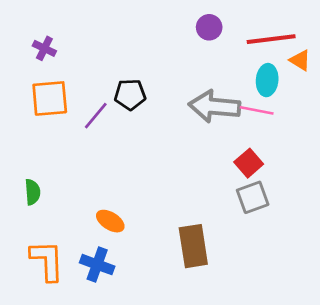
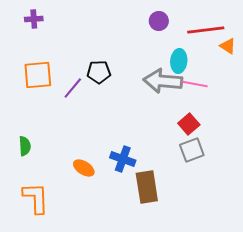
purple cross: (44, 48) -> (34, 19), moved, turned -30
cyan ellipse: (267, 80) -> (179, 61), moved
blue cross: (97, 265) -> (123, 159), moved

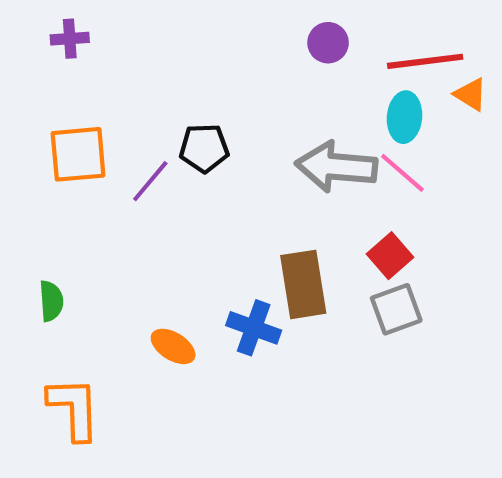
cyan ellipse: (179, 61) -> (404, 117), moved
pink line: (195, 84) -> (402, 173), turned 30
brown rectangle: (147, 187) -> (303, 284), moved

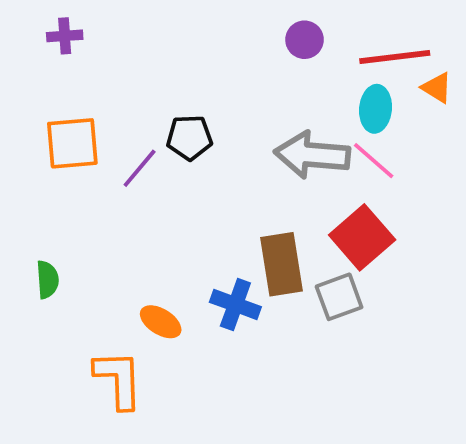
red square: (390, 256) -> (362, 237), size x1.5
gray square: (396, 309) -> (339, 297), moved
orange L-shape: (74, 408) -> (118, 379), moved

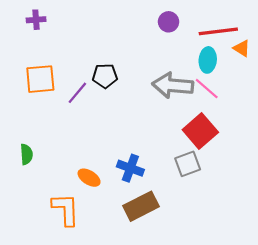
brown rectangle: (282, 264) -> (141, 206), moved, turned 72

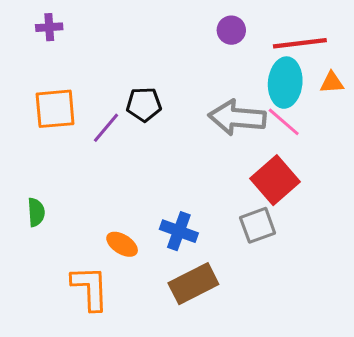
orange triangle: (242, 48) -> (332, 83), moved, turned -36
cyan ellipse: (208, 60) -> (285, 83), size x1.4

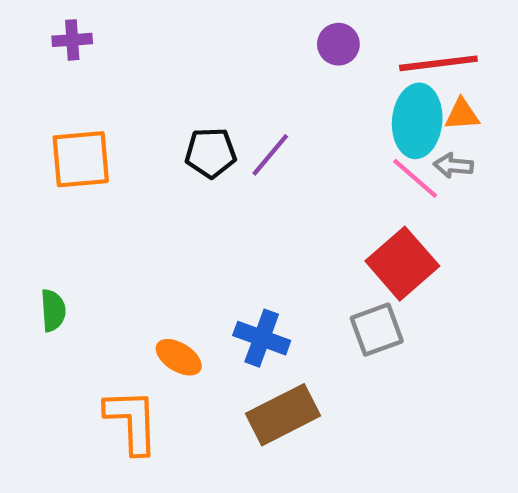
orange triangle: (332, 83) -> (462, 114), moved
gray arrow: (237, 118) -> (453, 166), moved, size x0.5
purple line: (106, 128) -> (270, 155), moved

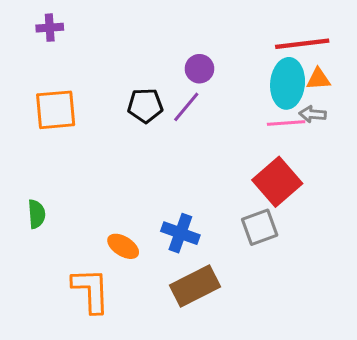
purple circle: (338, 44) -> (199, 69), moved
pink line: (415, 178) -> (286, 123), turned -45

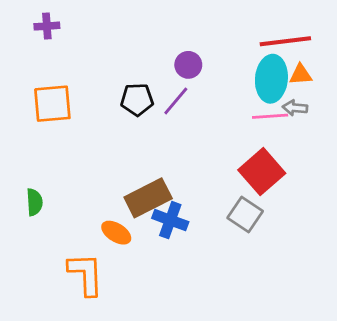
gray square: (260, 227) -> (245, 215), turned -36
brown rectangle: (195, 286) -> (148, 198), moved

